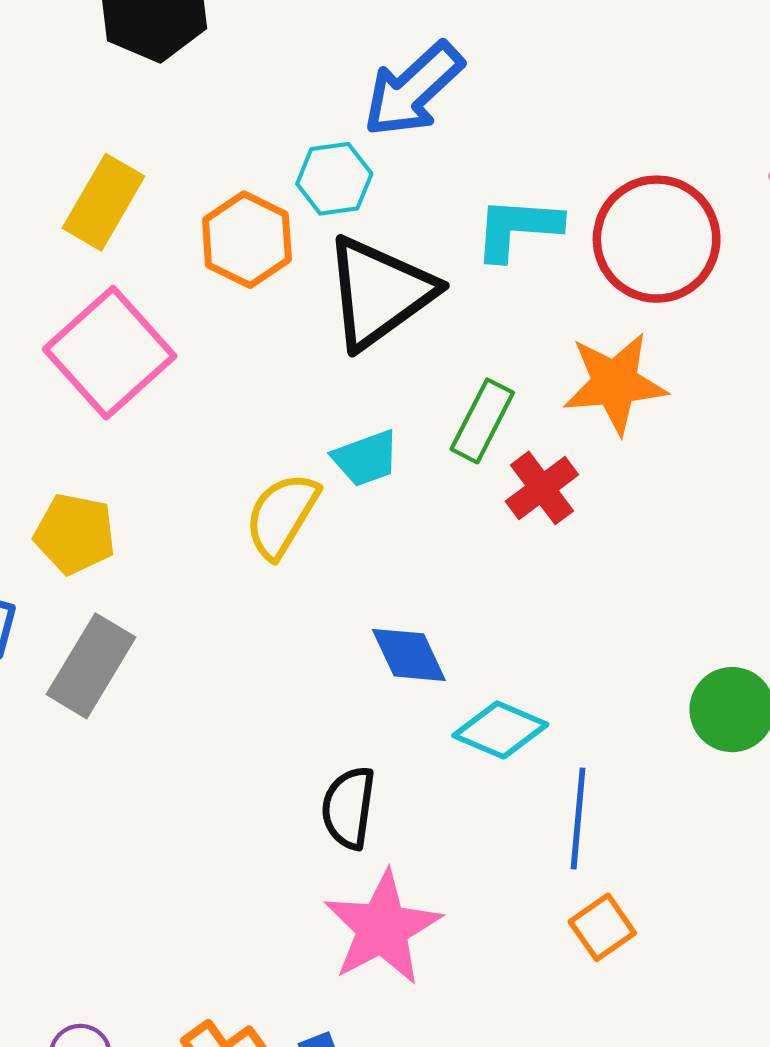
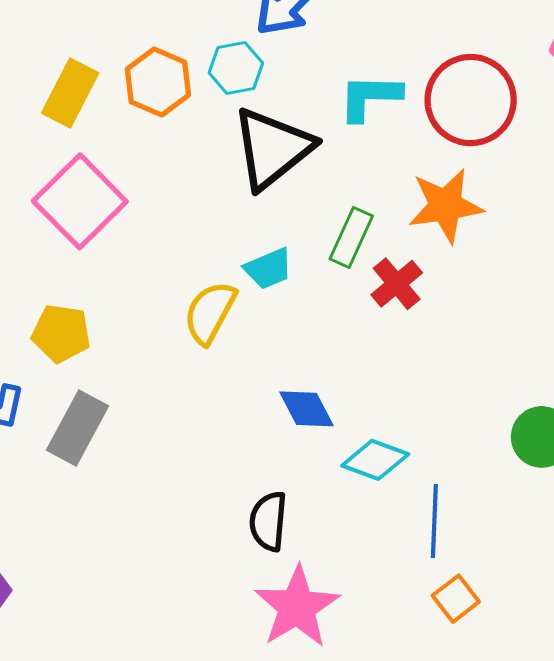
orange hexagon: (247, 240) -> (158, 82), moved

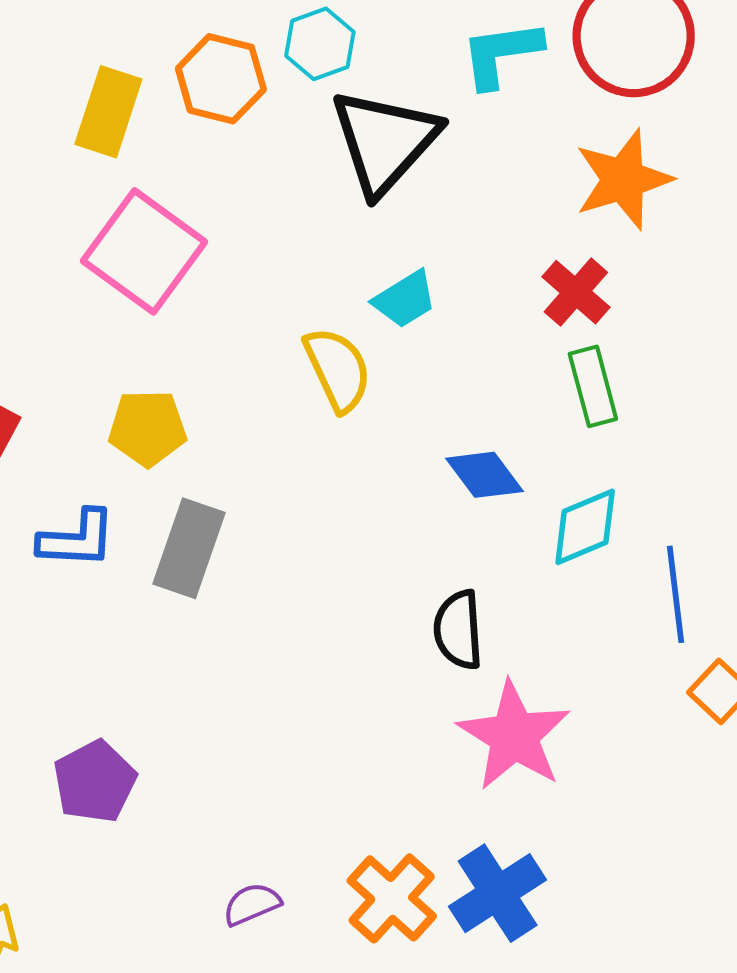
green rectangle: (351, 237) -> (593, 386), moved, turned -30
yellow semicircle: (210, 313) -> (338, 369), turned 136
cyan diamond: (375, 460) -> (585, 527), turned -34

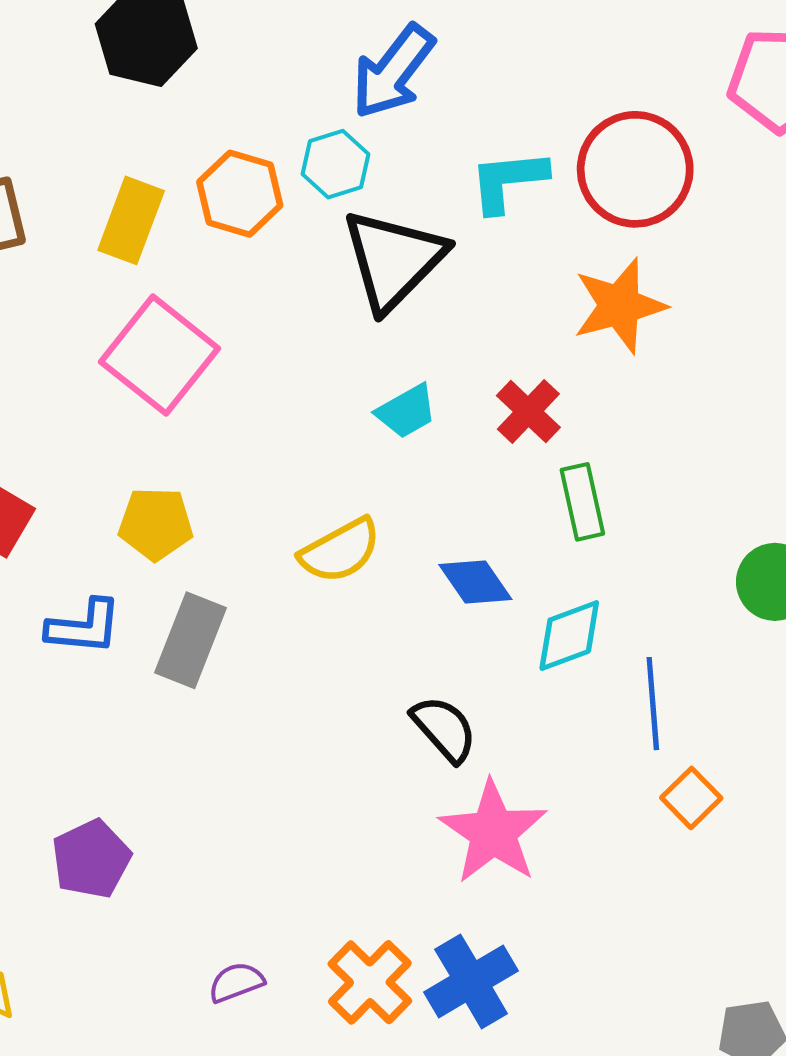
red cross: (576, 292) -> (528, 412), moved
yellow semicircle: (338, 369) -> (340, 551), moved, turned 84
black semicircle: (458, 630) -> (444, 729), turned 140

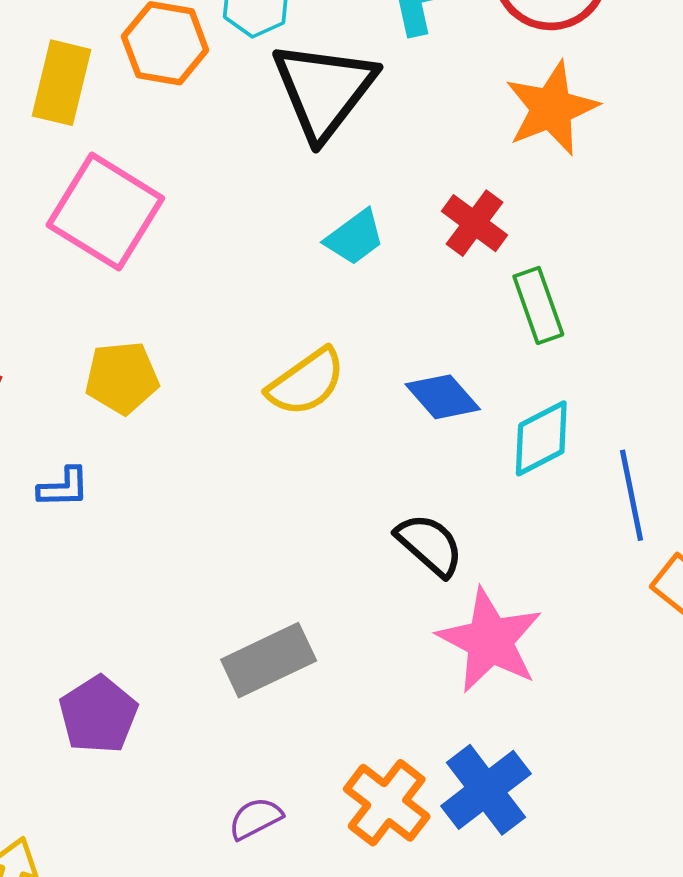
blue L-shape: (84, 627) -> (64, 487), size x0.7
gray rectangle: (190, 640) -> (269, 660), moved, turned 50

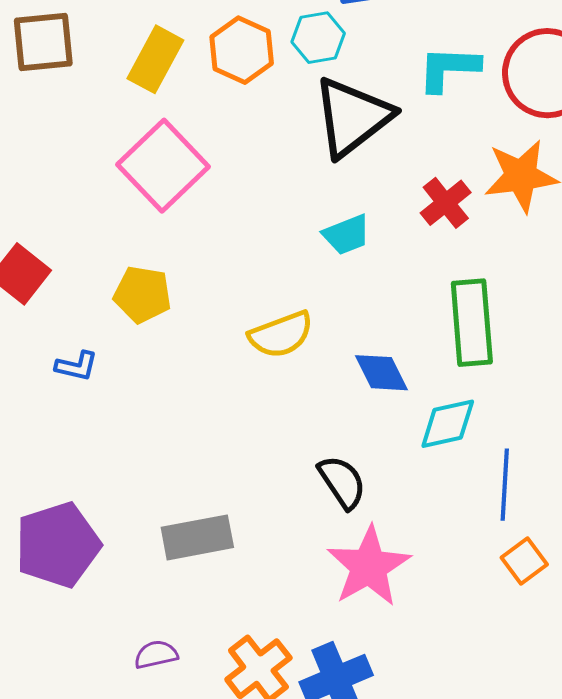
red cross: (474, 223) -> (446, 203), moved
green rectangle: (538, 305) -> (472, 323), size x1.5
purple pentagon: (98, 715) -> (58, 545), size x1.4

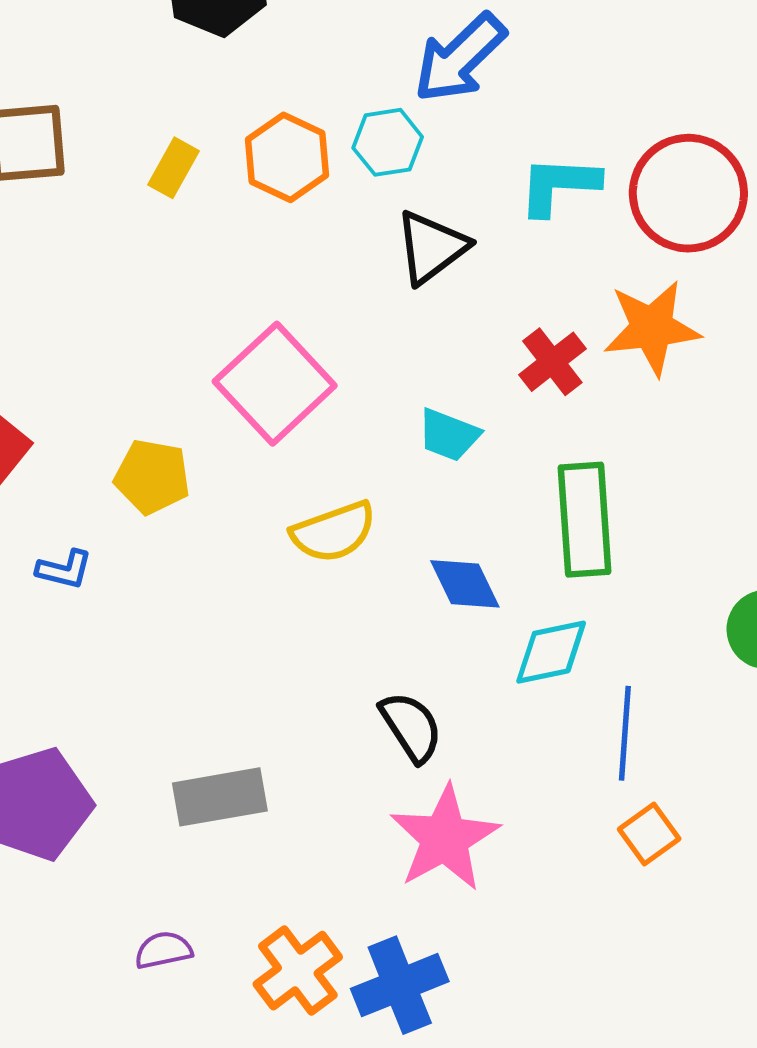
yellow rectangle: (155, 59) -> (173, 168), size x0.7
black triangle: (352, 117) -> (431, 247), size x0.7
pink square: (163, 166) -> (275, 384), moved
cyan trapezoid: (346, 235) -> (449, 435), moved, turned 42

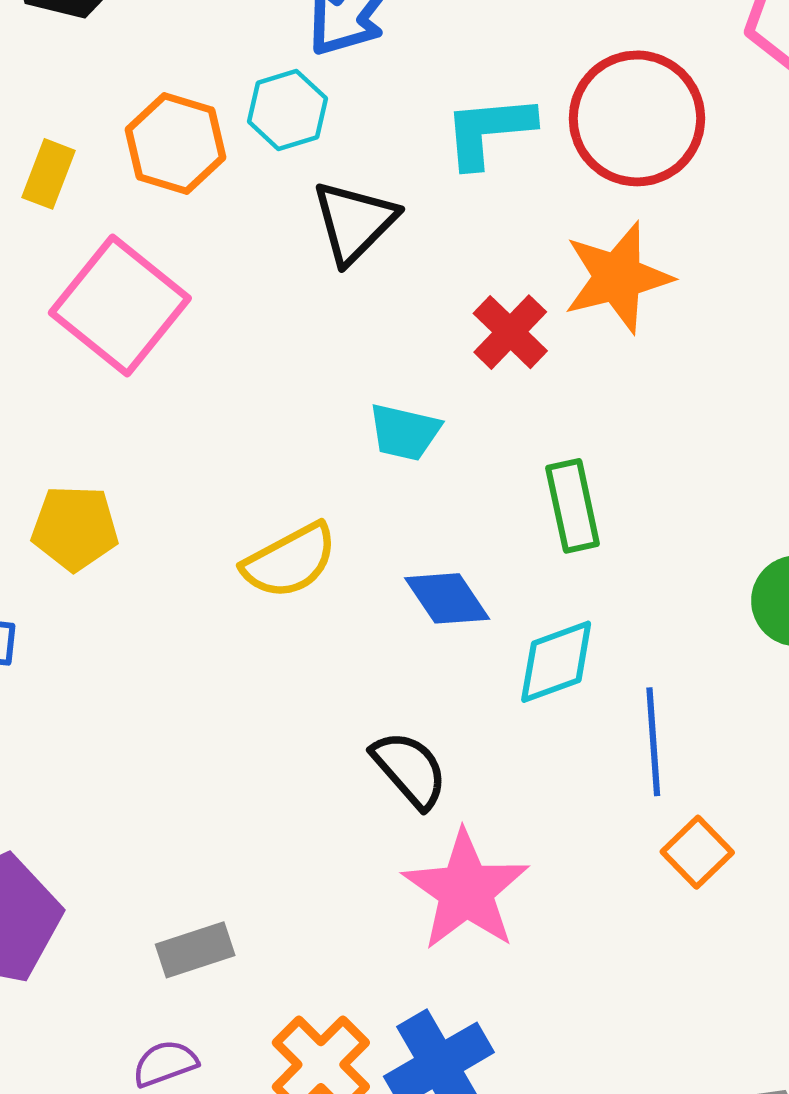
pink square: (275, 384) -> (120, 305), moved
green rectangle: (585, 520) -> (573, 506), size x0.7
gray rectangle: (220, 797) -> (195, 950), moved, size x0.7

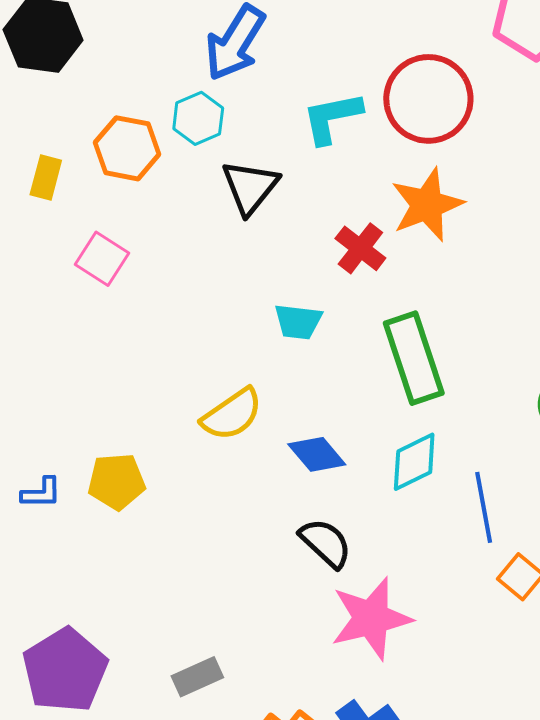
pink square: (120, 305) -> (102, 259), size x0.6
green rectangle: (573, 506) -> (414, 358), size x1.5
yellow pentagon: (75, 528) -> (117, 481), moved
blue diamond: (447, 598) -> (317, 454), moved
pink star: (466, 890) -> (371, 618), turned 30

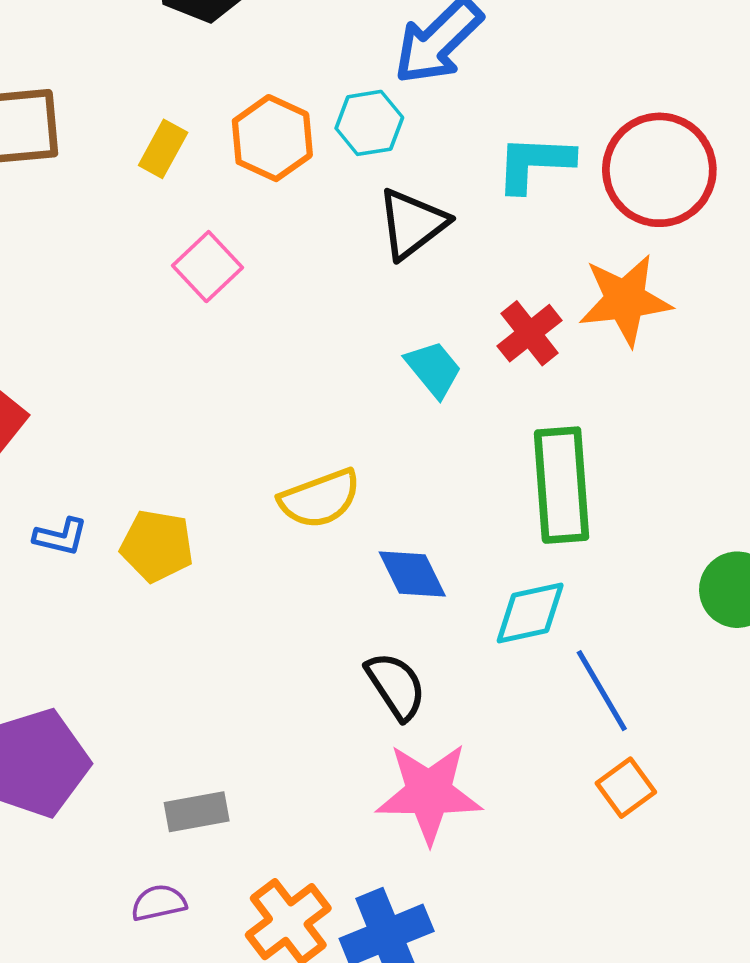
cyan trapezoid: (298, 322) -> (434, 369), moved, turned -150
blue line: (484, 507) -> (602, 691), turned -34

